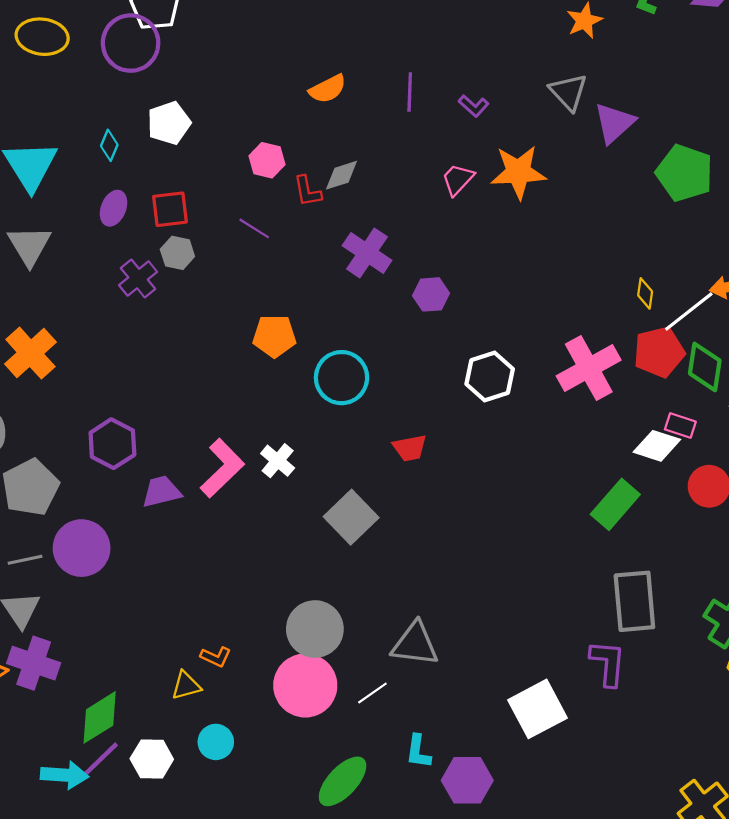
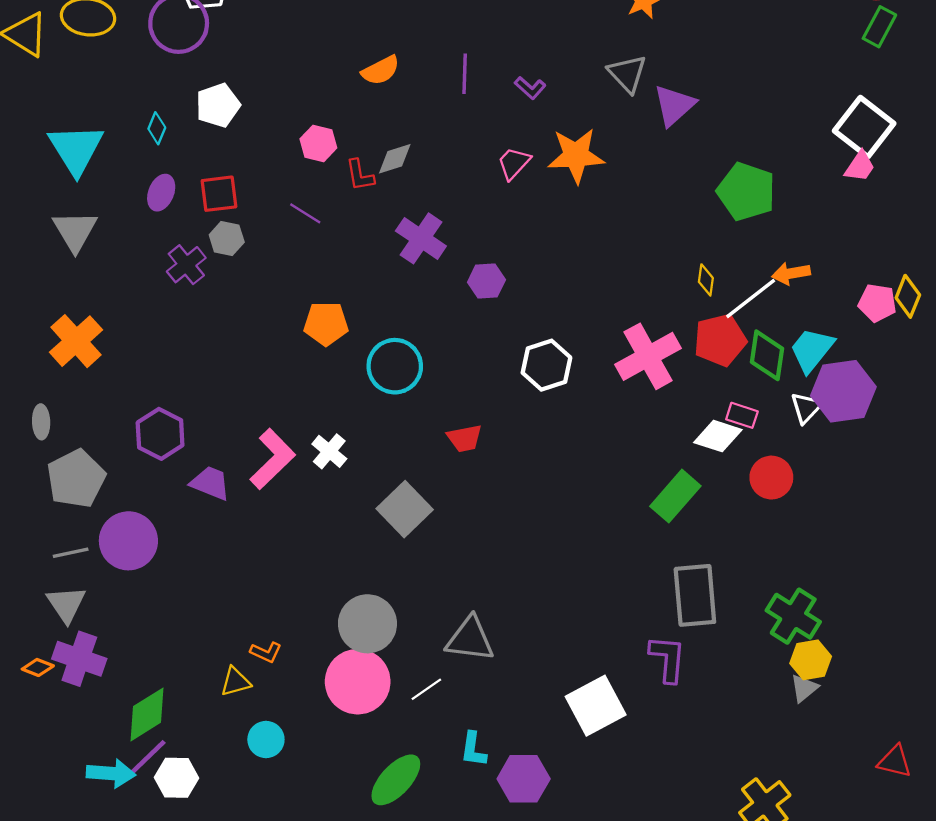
green pentagon: (685, 173) -> (746, 192), moved
purple trapezoid: (161, 492) -> (210, 483), turned 36
white hexagon: (152, 759) -> (176, 778), moved

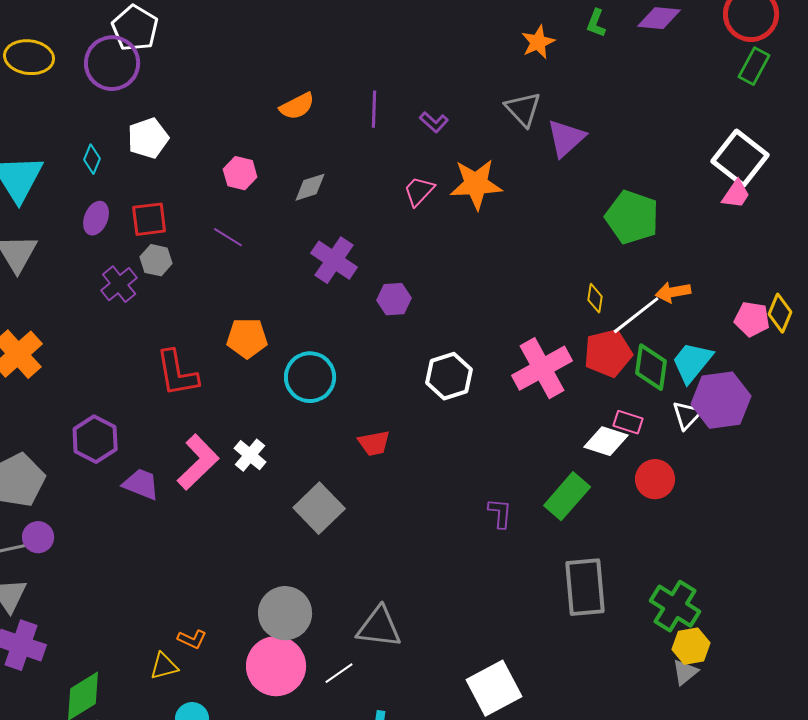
red L-shape: (360, 175) -> (177, 373), moved, size x1.6
purple circle: (128, 541) -> (38, 537), moved, size x0.6
purple L-shape: (668, 659) -> (500, 513), moved, size x0.7

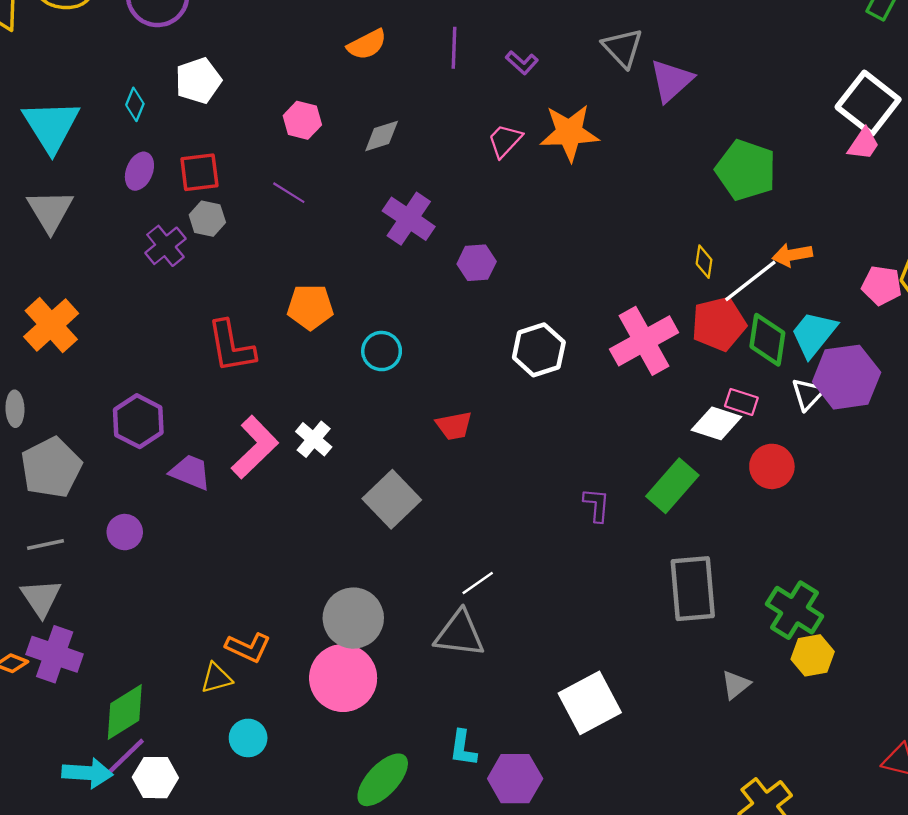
cyan circle: (310, 377) -> (382, 351), size x0.7
purple circle: (38, 537) -> (125, 532), moved
orange L-shape: (192, 639) -> (248, 647), size x1.4
gray triangle: (685, 672) -> (736, 685), moved
white line: (339, 673) -> (478, 583), moved

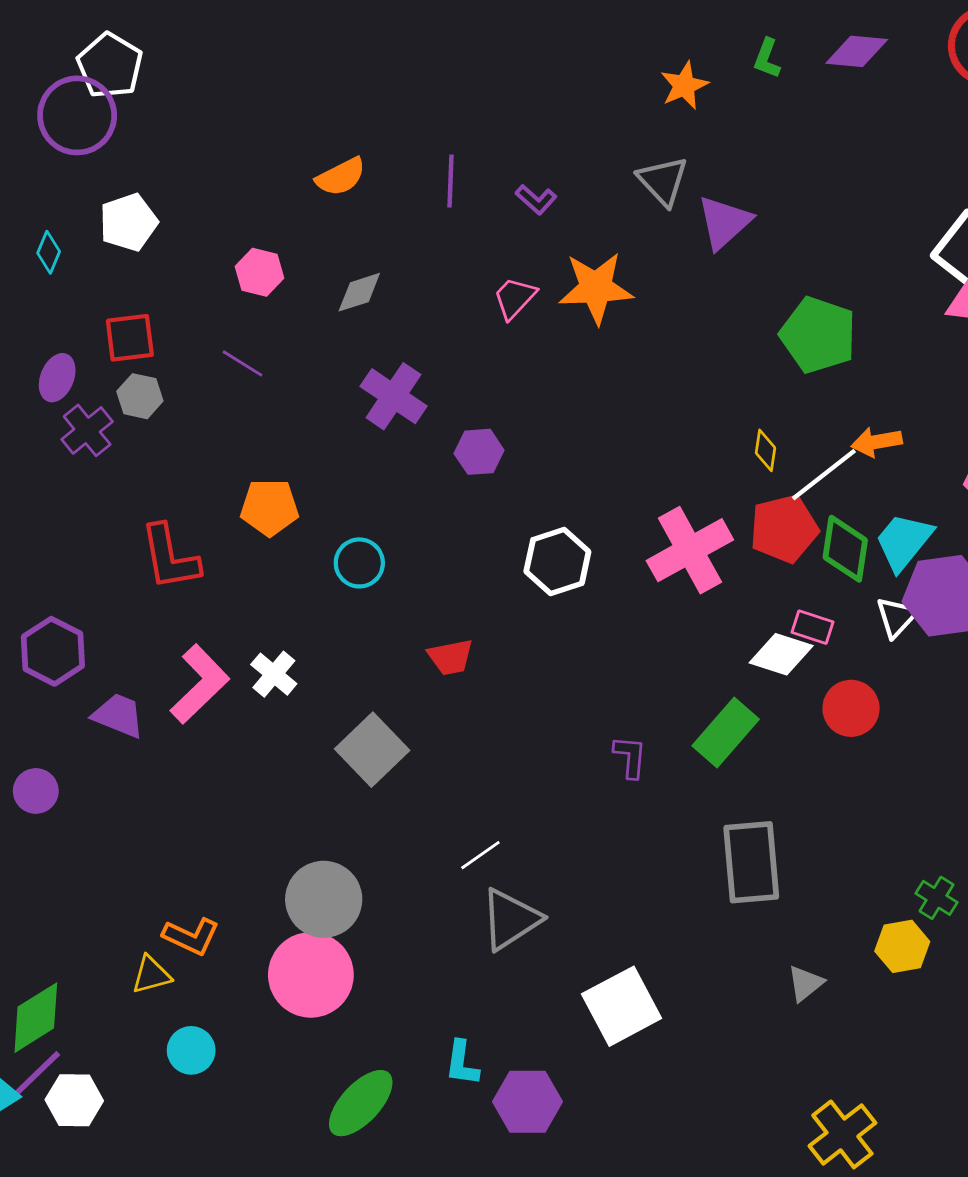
purple ellipse: (139, 171) -> (57, 378), moved
green cross: (795, 610) -> (937, 898), moved, size x0.6
gray triangle: (460, 634) -> (510, 919), moved, turned -40

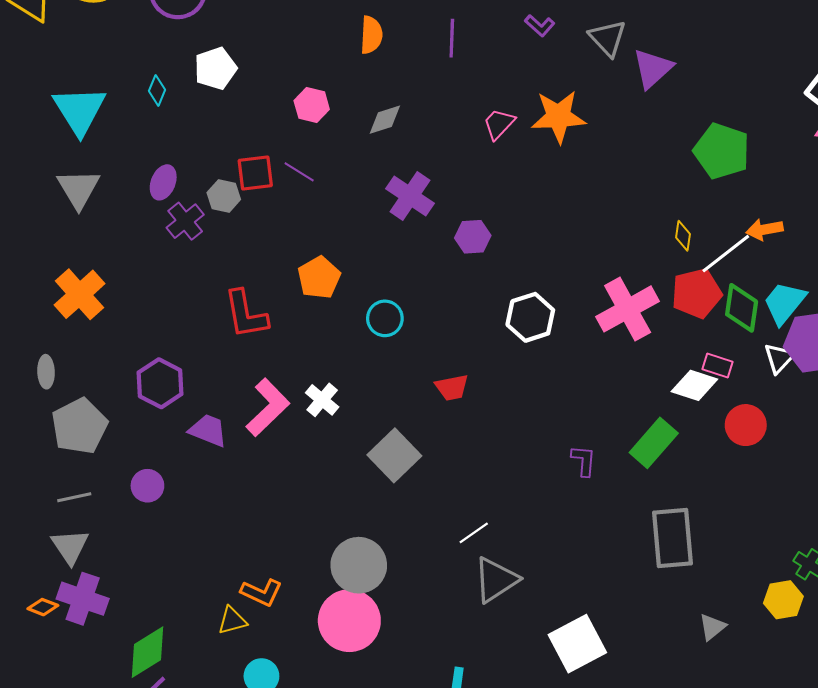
orange semicircle: (341, 177) -> (371, 35), turned -60
purple L-shape: (536, 200) -> (540, 26), moved
red square: (130, 338) -> (255, 173), moved
orange pentagon: (270, 507) -> (319, 278), turned -30

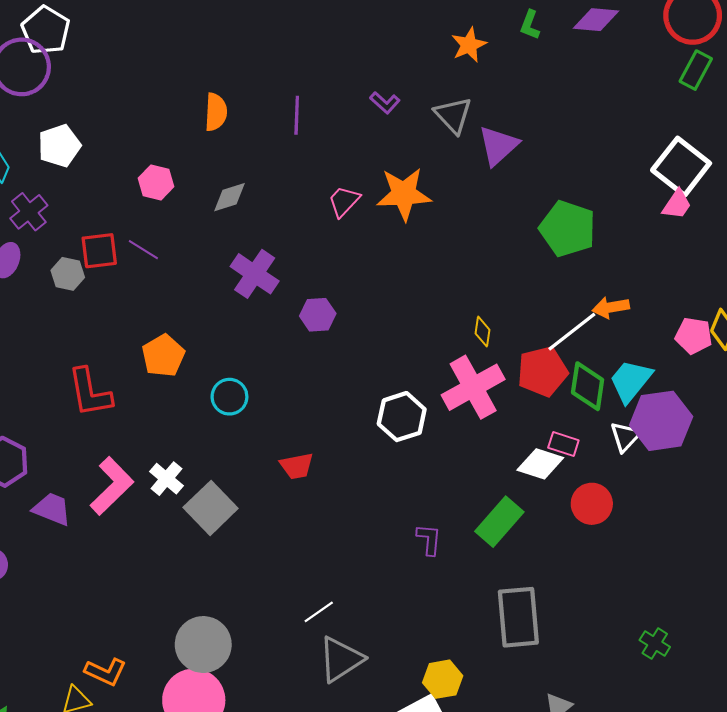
purple cross: (185, 221) -> (29, 212), moved
yellow diamond: (683, 236) -> (483, 332), moved
white hexagon: (530, 317) -> (402, 417), moved
gray square: (394, 455) -> (211, 508), moved
yellow hexagon: (783, 600) -> (443, 679), moved

